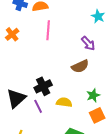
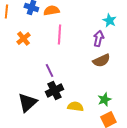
purple arrow: (88, 43) -> (98, 38), moved, turned -126
brown semicircle: (80, 66) -> (101, 60), moved
purple line: (38, 106) -> (49, 70), moved

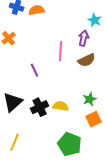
pink line: (59, 34) -> (61, 51), moved
black cross: (54, 90) -> (40, 107), moved

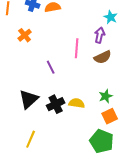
green pentagon: (70, 144) -> (102, 141), moved

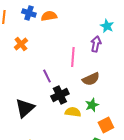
brown semicircle: (103, 57) -> (91, 79), moved
green star: (106, 96) -> (92, 105), moved
black cross: (56, 104) -> (60, 95), moved

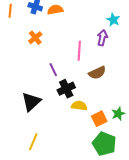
orange cross: (21, 44) -> (35, 38), moved
green star: (92, 105) -> (118, 114), moved
orange square: (106, 125) -> (99, 119), moved

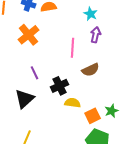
cyan star: (113, 20) -> (91, 14), moved
orange cross: (35, 38) -> (29, 35), size x1.5
purple line: (53, 70) -> (35, 73), moved

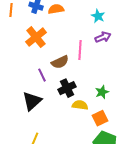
purple arrow: (96, 35) -> (103, 37), turned 56
brown semicircle: (91, 70) -> (60, 62), moved
green star: (112, 111) -> (102, 92), moved

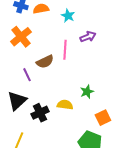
cyan star: (98, 16) -> (68, 16), moved
black cross: (67, 88) -> (40, 113), moved
orange square: (100, 118) -> (103, 118), moved

